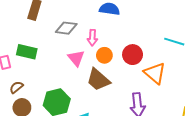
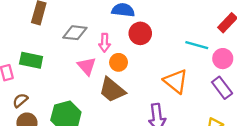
red circle: (133, 55) -> (140, 33), moved

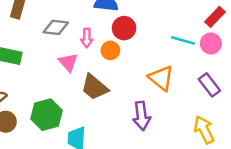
pink circle: (223, 59) -> (211, 43), moved
orange circle: (119, 62) -> (110, 50), moved

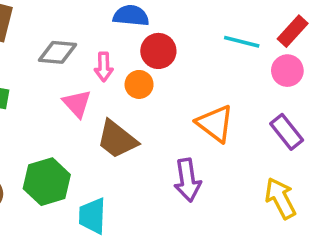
cyan line: (183, 40) -> (242, 42), moved

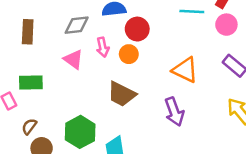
gray diamond: (57, 52) -> (77, 25), moved
pink triangle: (77, 104) -> (73, 59), moved

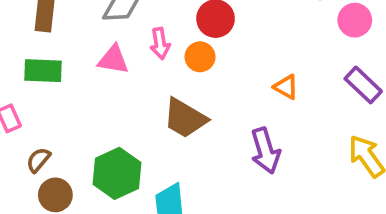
pink triangle: (73, 59) -> (113, 60), turned -30
orange triangle: (185, 70) -> (286, 87), size x0.6
green rectangle: (31, 82) -> (43, 71), moved

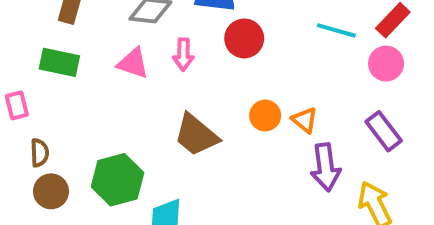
orange circle: (200, 57) -> (265, 116), moved
purple arrow: (265, 151) -> (326, 167), moved
brown semicircle: (38, 160) -> (40, 153), turned 128

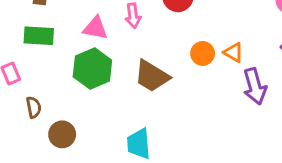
green hexagon: (118, 180) -> (92, 69), moved
brown circle: (51, 191) -> (62, 134), moved

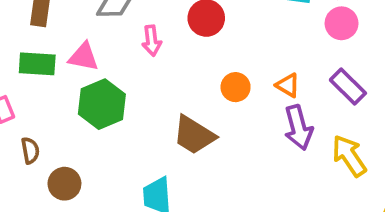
pink triangle: (95, 28) -> (83, 57), moved
orange triangle: (233, 53) -> (288, 85), moved
brown trapezoid: (152, 76) -> (194, 135), moved

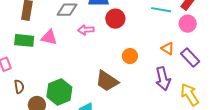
pink arrow: (152, 41) -> (86, 30), turned 91
orange triangle: (288, 85) -> (168, 48), moved
green hexagon: (102, 104) -> (59, 92), moved

